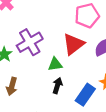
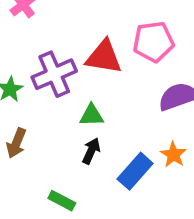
red triangle: (73, 44) -> (104, 57), moved, turned 40

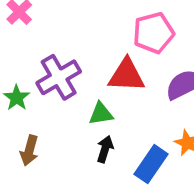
red triangle: (104, 57) -> (127, 75), moved

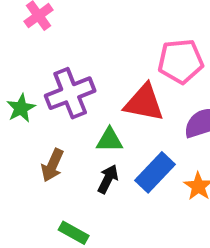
brown arrow: (29, 151) -> (52, 165), moved
blue rectangle: (151, 164) -> (155, 172), moved

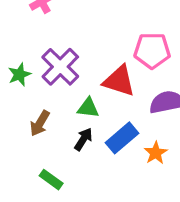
purple cross: (70, 93) -> (60, 67), turned -30

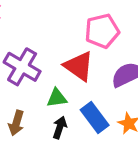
red triangle: (119, 81) -> (79, 66), turned 32
blue rectangle: (122, 138) -> (95, 117), turned -72

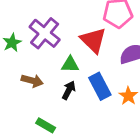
brown arrow: (16, 123) -> (32, 81), turned -100

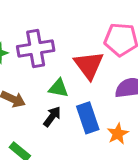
purple cross: (45, 33) -> (36, 49), turned 32

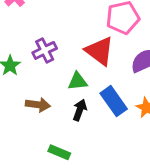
purple cross: (36, 49) -> (45, 50), size x0.7

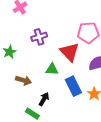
purple cross: (45, 50) -> (39, 37), moved
black arrow: (80, 110) -> (44, 99), moved

